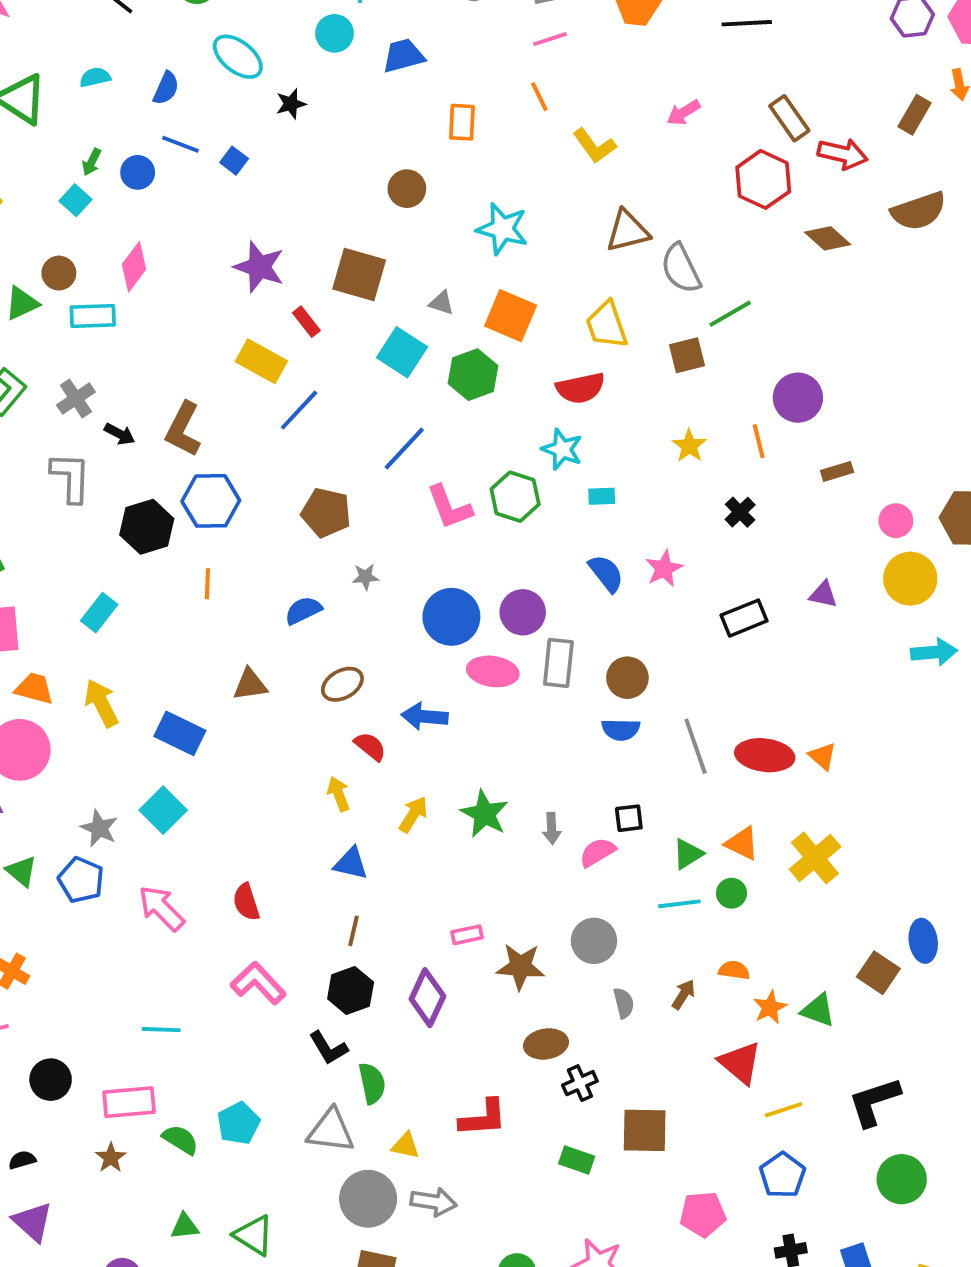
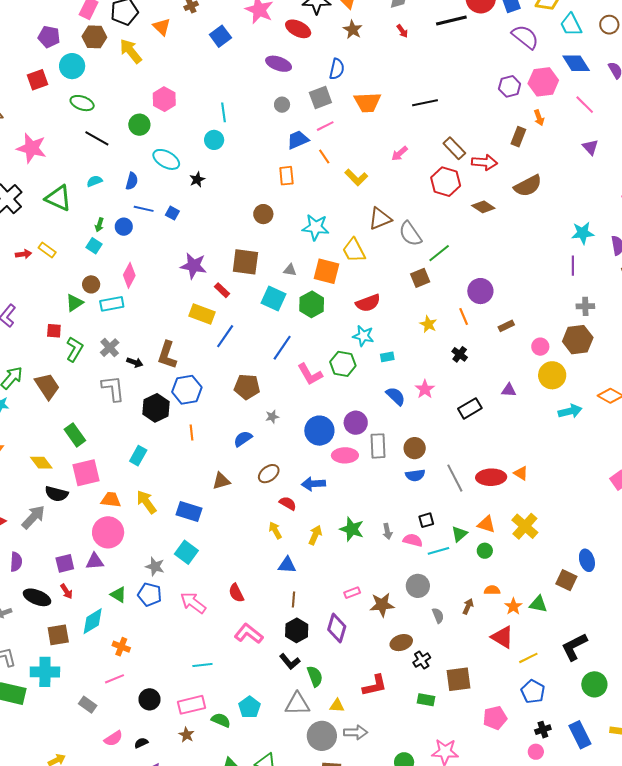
blue trapezoid: (403, 56) -> (298, 140), moved
yellow trapezoid: (607, 325) -> (354, 250), moved
pink semicircle: (597, 852) -> (413, 540), turned 54
cyan line: (679, 904) -> (438, 551), moved

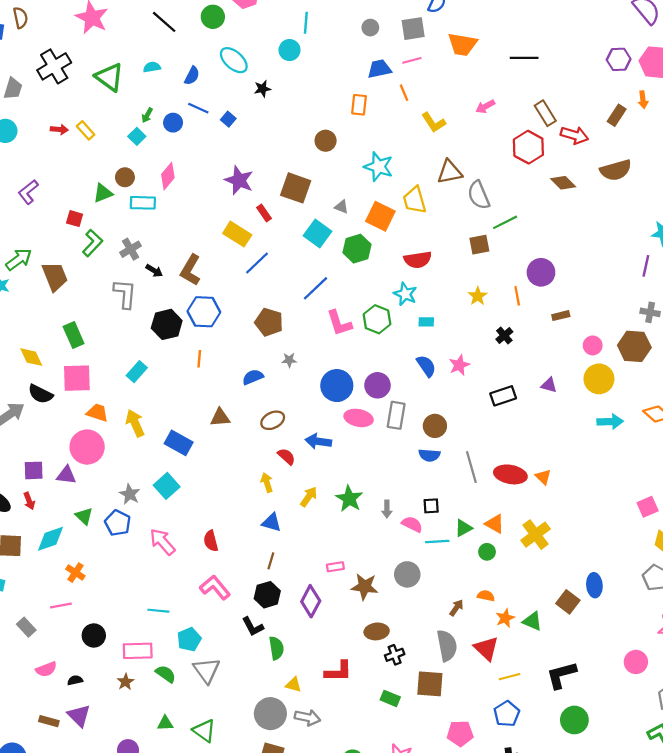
gray semicircle: (438, 615) -> (447, 646), moved, size x1.8
gray triangle: (297, 704) -> (207, 670), moved, turned 44
cyan pentagon: (249, 707) -> (189, 639), moved

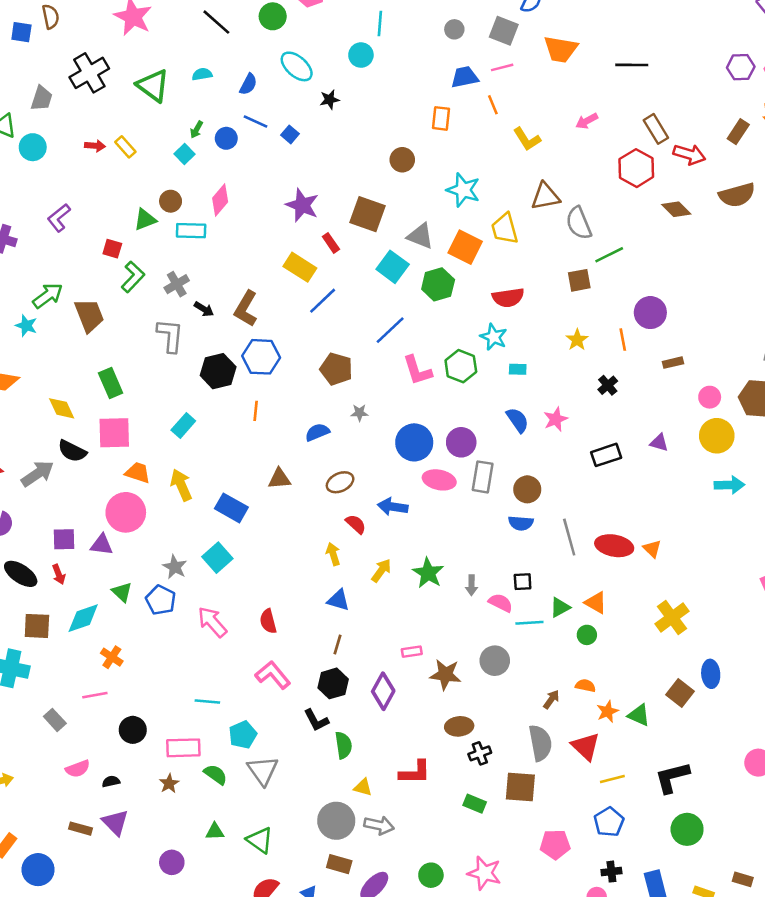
gray square: (413, 29) -> (504, 31), turned 30
gray triangle: (341, 207) -> (420, 236), size x1.6
yellow cross: (536, 535) -> (672, 618), moved

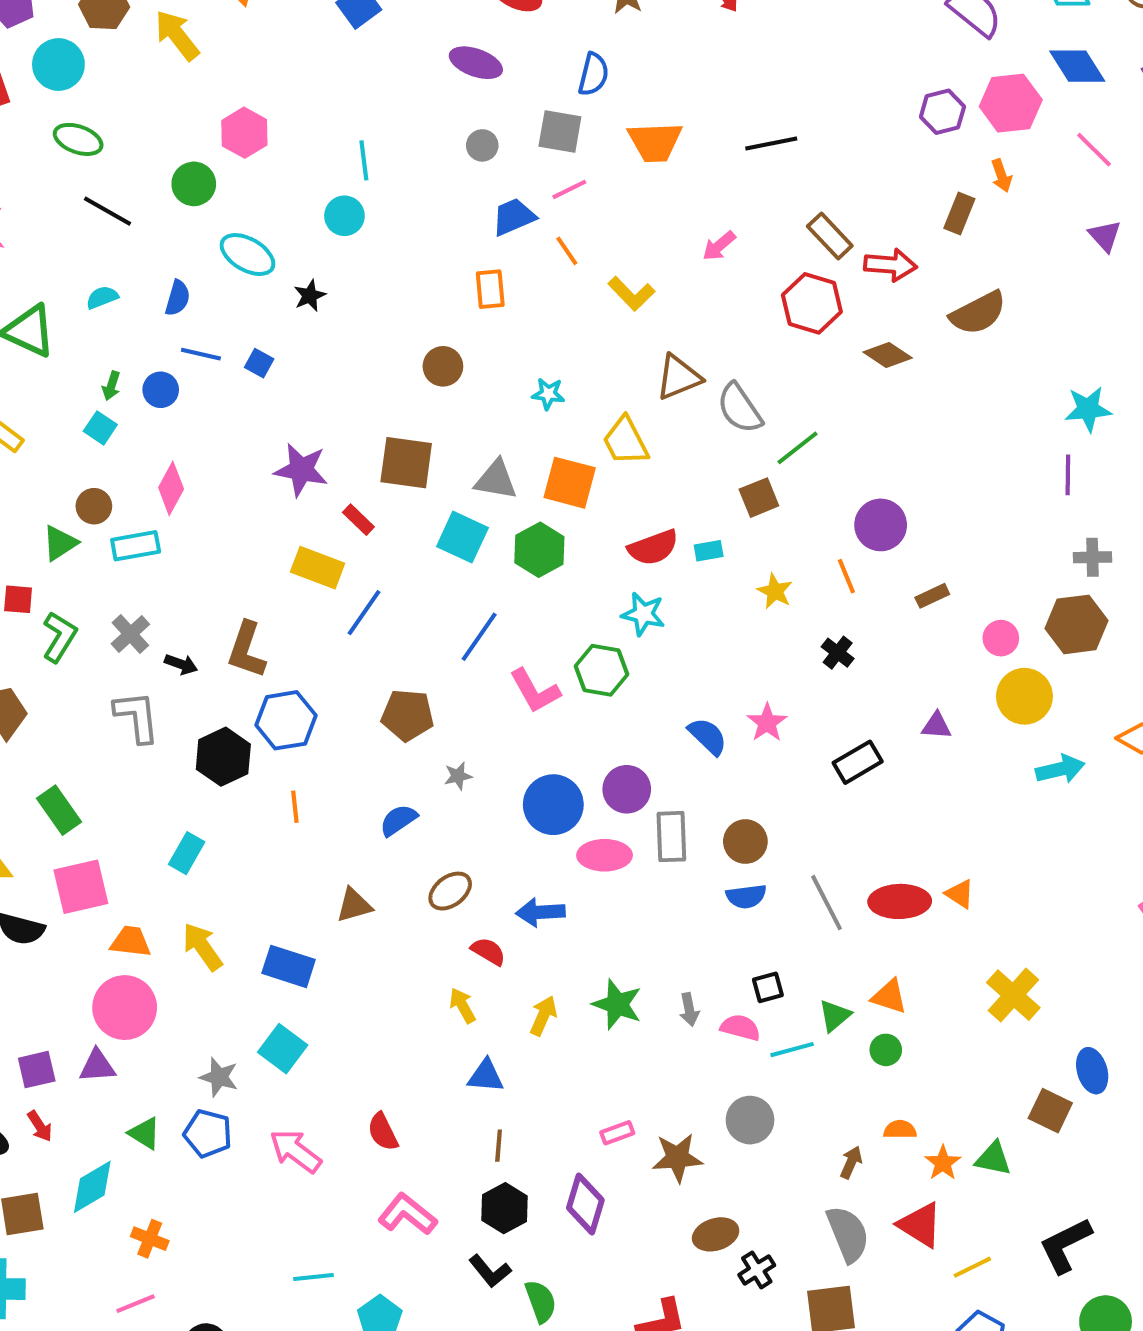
cyan star: (463, 190) -> (548, 394), size x0.6
cyan rectangle: (518, 369) -> (709, 551), moved

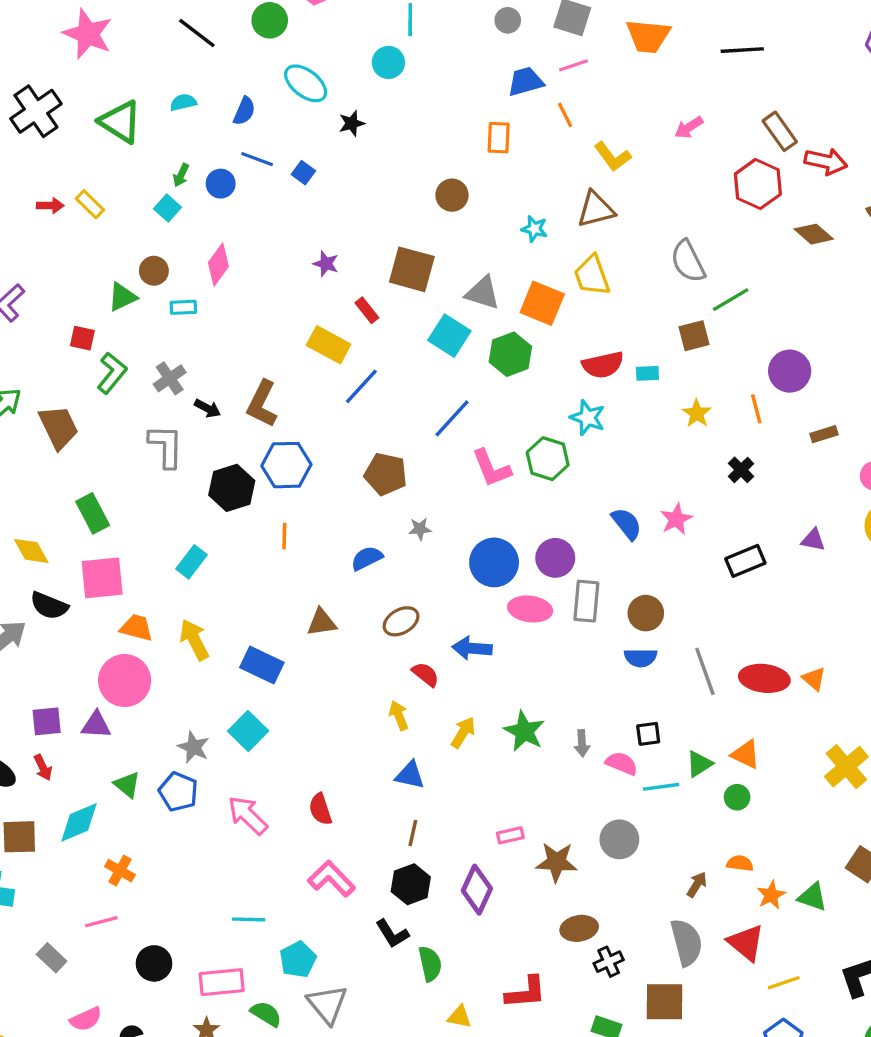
brown triangle: (679, 377) -> (596, 209), moved
purple star: (301, 470) -> (326, 264), size x0.6
cyan rectangle: (136, 546) -> (183, 307), size x0.7

